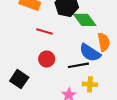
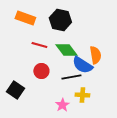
green diamond: (85, 20) -> (66, 50), moved

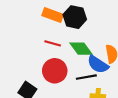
orange rectangle: (25, 18) -> (53, 15), moved
red circle: (41, 71) -> (55, 71), size x1.5

